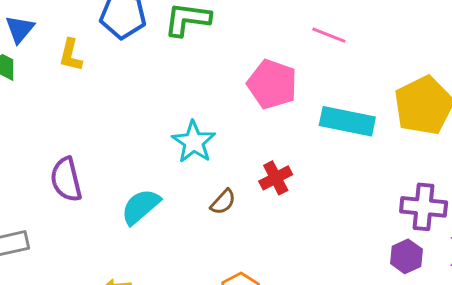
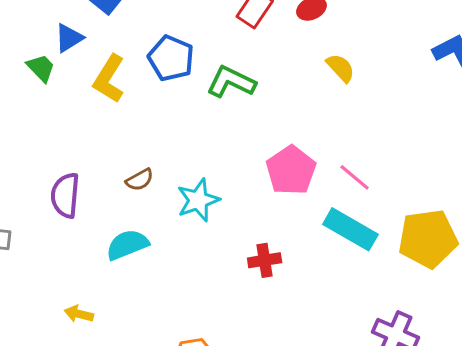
pink line: (329, 35) -> (355, 177), moved
yellow L-shape: (71, 55) -> (109, 79), size x1.4
brown semicircle: (223, 202) -> (140, 180), moved

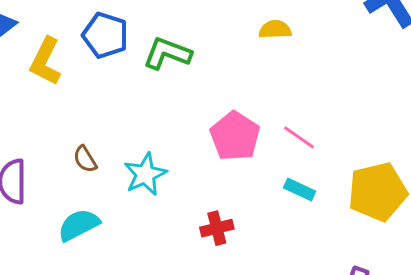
yellow semicircle: (341, 68) -> (275, 30), turned -44
brown semicircle: (140, 180) -> (85, 159), turned 92
cyan rectangle: (350, 229) -> (300, 190), size x0.6

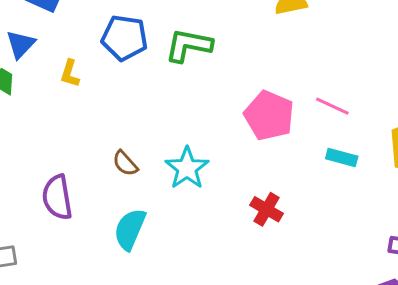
yellow L-shape: (45, 61) -> (70, 73), size x0.6
cyan semicircle: (79, 225) -> (130, 229), turned -30
red cross: (217, 228) -> (267, 209), turned -36

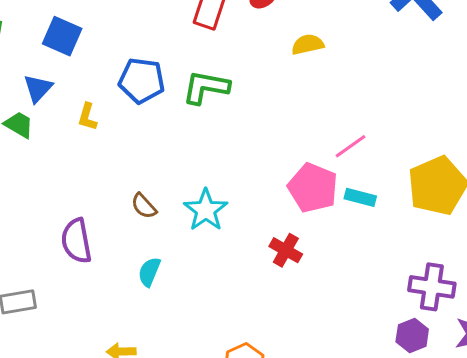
pink line: (332, 106) -> (350, 146), turned -60
pink pentagon: (269, 116) -> (313, 188), moved
cyan semicircle: (130, 229) -> (149, 272), size x0.7

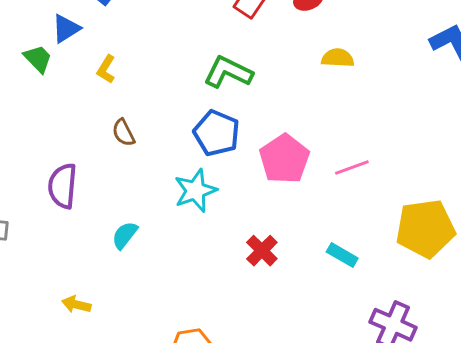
blue pentagon: (142, 80) -> (217, 133), moved
pink pentagon: (313, 188) -> (284, 159), moved
cyan rectangle: (360, 197) -> (342, 255), moved
brown semicircle: (144, 206) -> (124, 133), moved

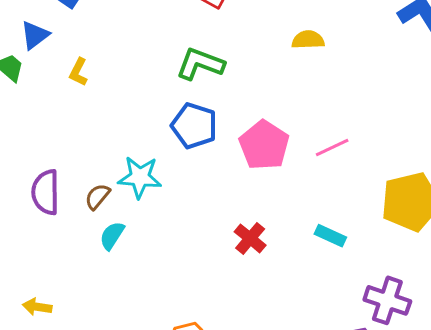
brown semicircle: (124, 133) -> (97, 197), moved, turned 72
cyan star: (195, 191) -> (140, 177), moved, turned 30
yellow arrow: (76, 304) -> (37, 307), moved

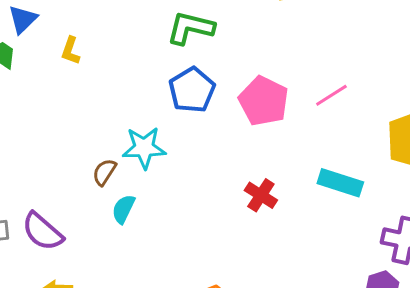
blue pentagon: (194, 126) -> (192, 90), turned 30
purple semicircle: (46, 192) -> (43, 232), moved, turned -42
cyan rectangle: (330, 236) -> (340, 183), size x1.4

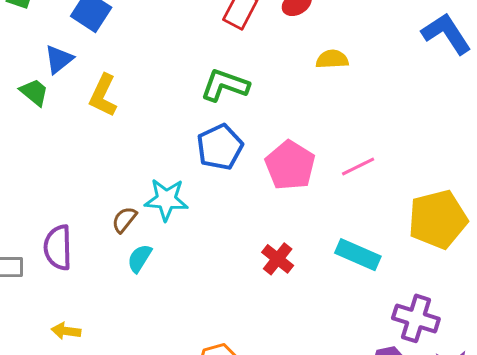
yellow L-shape: (71, 51) -> (103, 95), size x1.5
purple semicircle: (43, 232) -> (58, 248), moved, turned 42

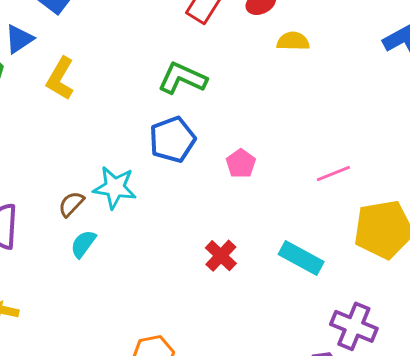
yellow semicircle: (332, 59) -> (293, 41), moved
pink pentagon: (290, 165) -> (241, 164), size x0.6
pink line: (358, 167) -> (333, 173), moved

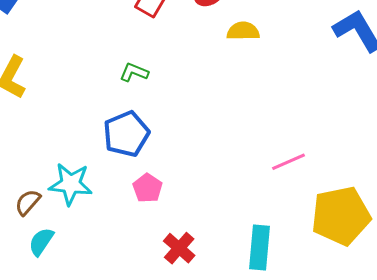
green L-shape: (182, 78) -> (134, 72), size x0.6
pink pentagon: (241, 164) -> (147, 188), moved
cyan rectangle: (301, 258) -> (260, 247), turned 69

